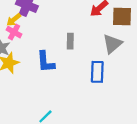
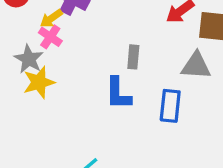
gray triangle: (112, 44) -> (196, 66), turned 40
blue L-shape: (46, 62) -> (118, 93), moved

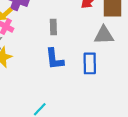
gray rectangle: (133, 57) -> (53, 27), moved

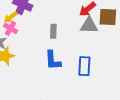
gray triangle: (104, 35) -> (89, 25), moved

